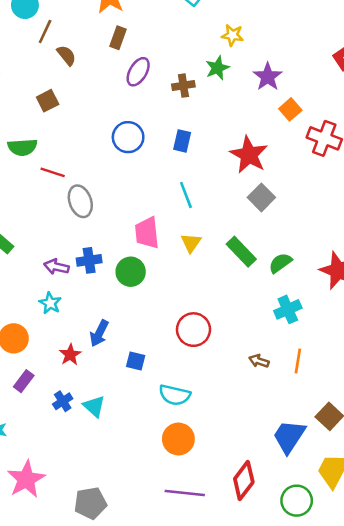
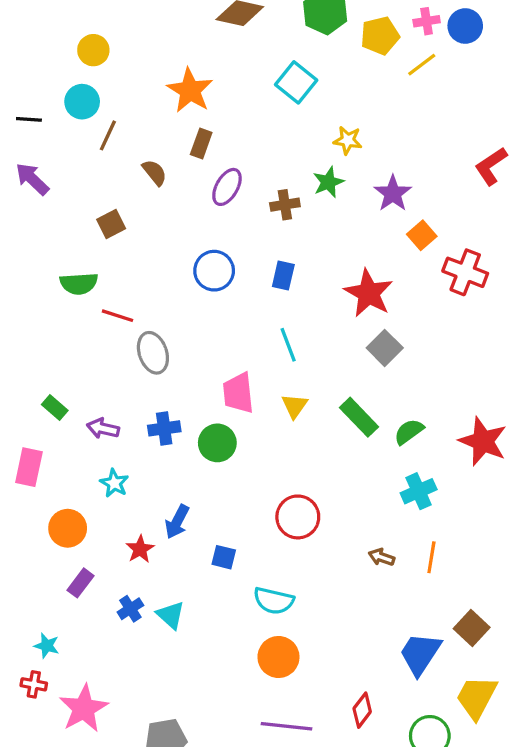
brown semicircle: (66, 55) -> (155, 172), moved
purple arrow: (56, 267) -> (103, 428), moved
red diamond: (244, 480) -> (362, 710), size x0.7

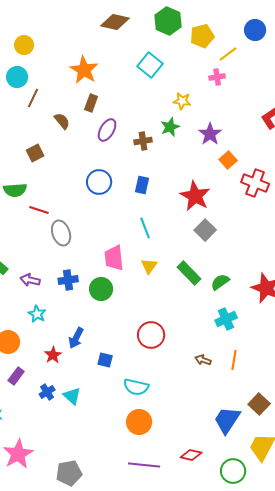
pink cross: (427, 21) -> (217, 77), moved
red diamond: (362, 710) -> (191, 455), turned 65

